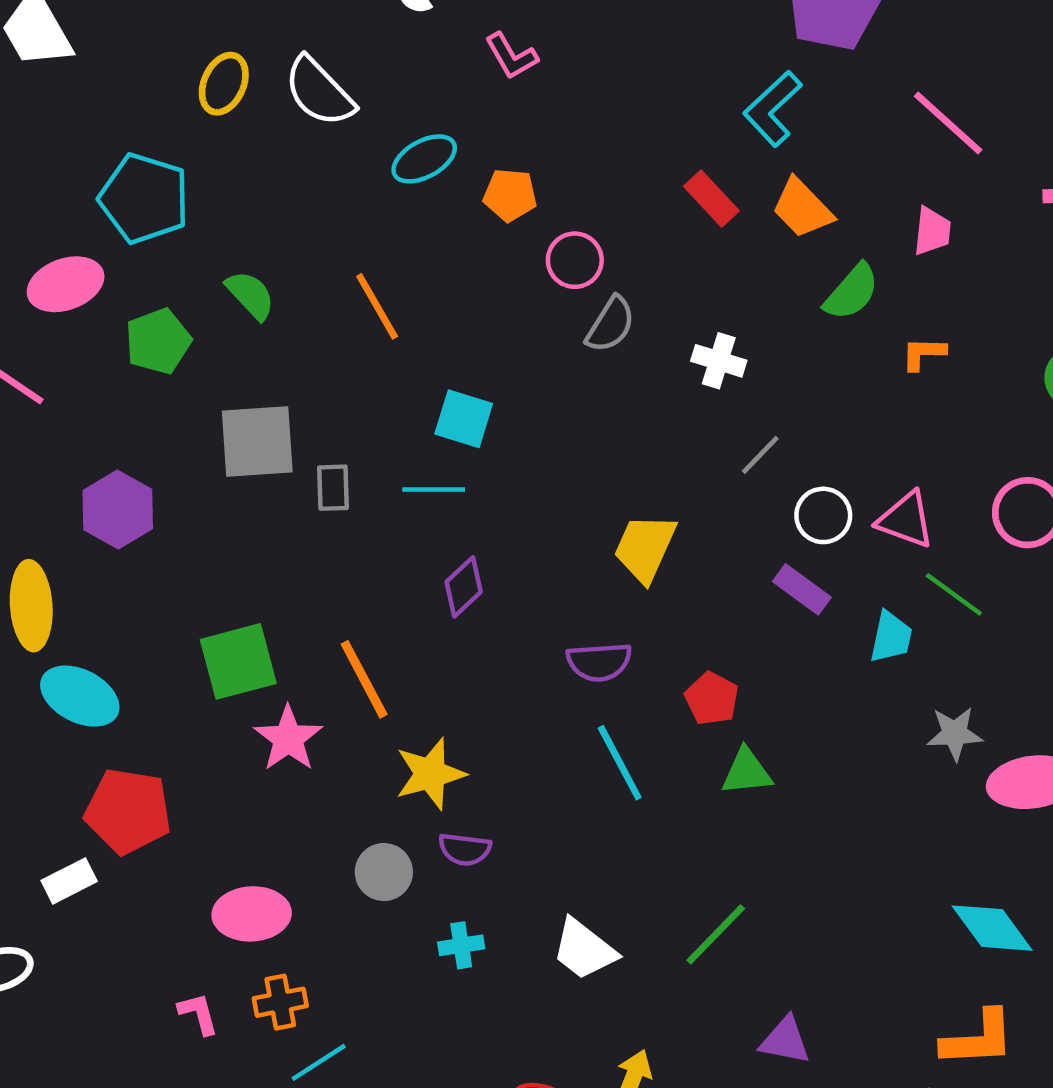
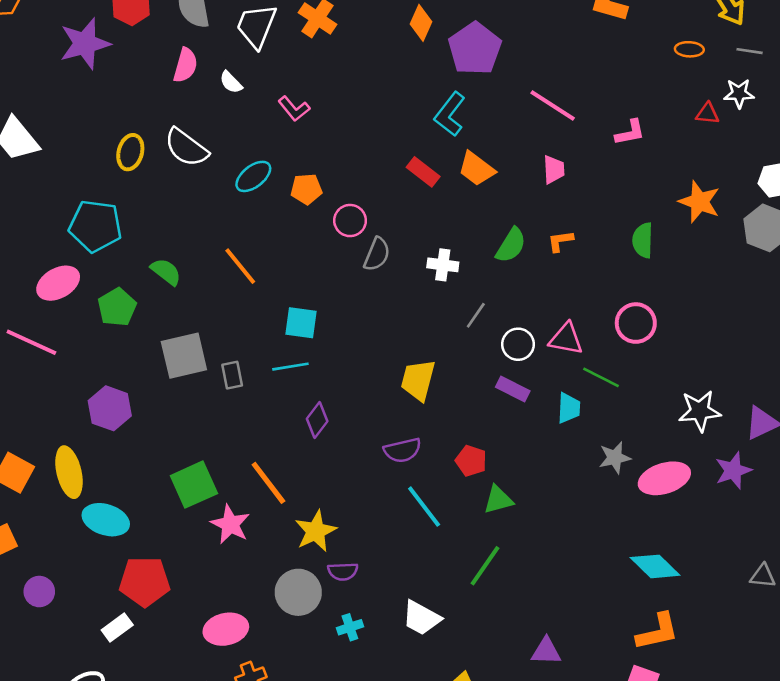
green semicircle: (852, 292) -> (511, 245), moved
gray circle: (384, 872) -> (298, 592), size x1.4
green line: (716, 934) -> (485, 566), moved

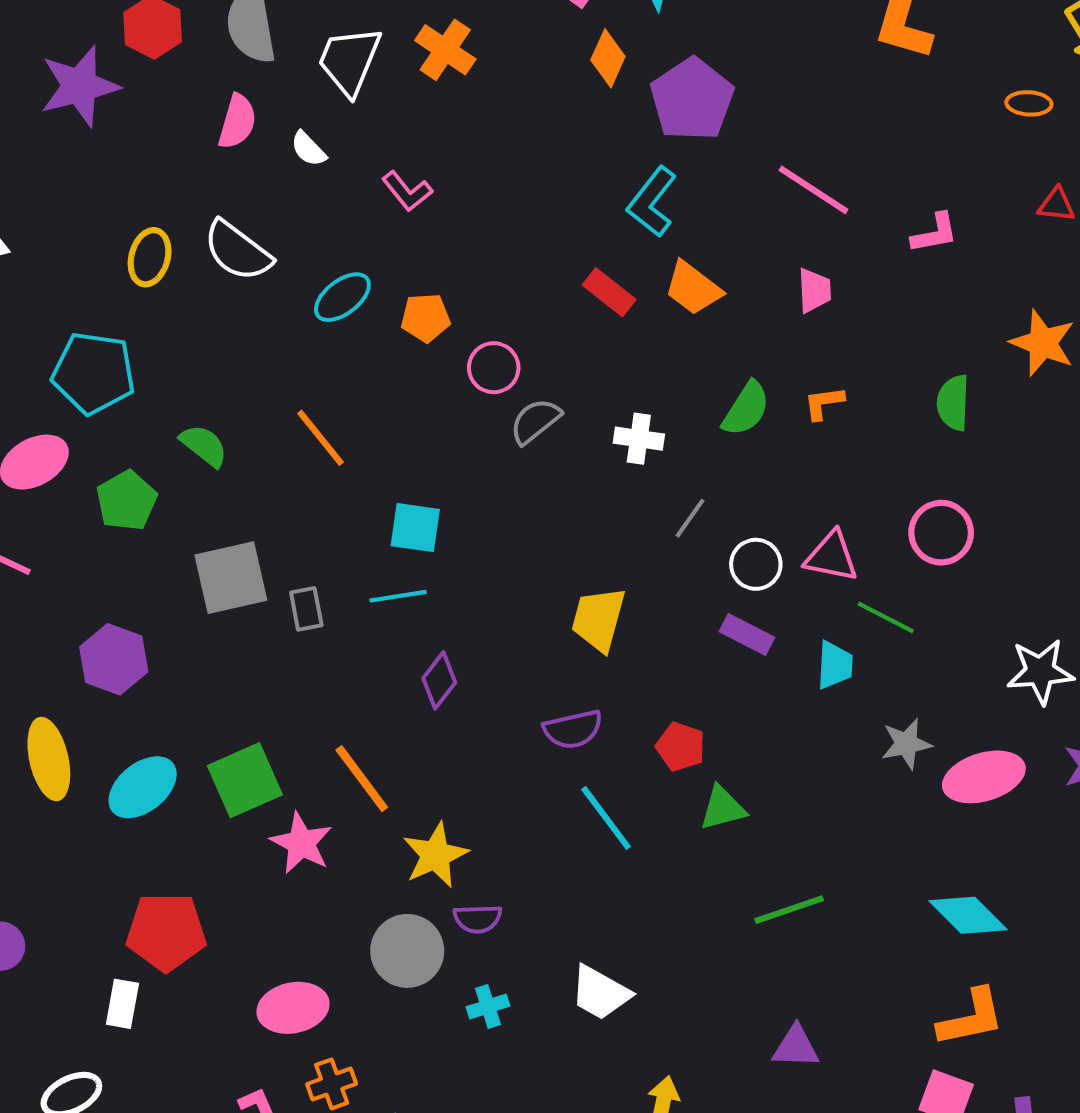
gray semicircle: (377, 254) -> (535, 421), turned -152
cyan ellipse: (106, 520) -> (143, 787), moved, turned -57
green line: (485, 566) -> (789, 910), moved, turned 36
white rectangle: (117, 628) -> (122, 1004), turned -44

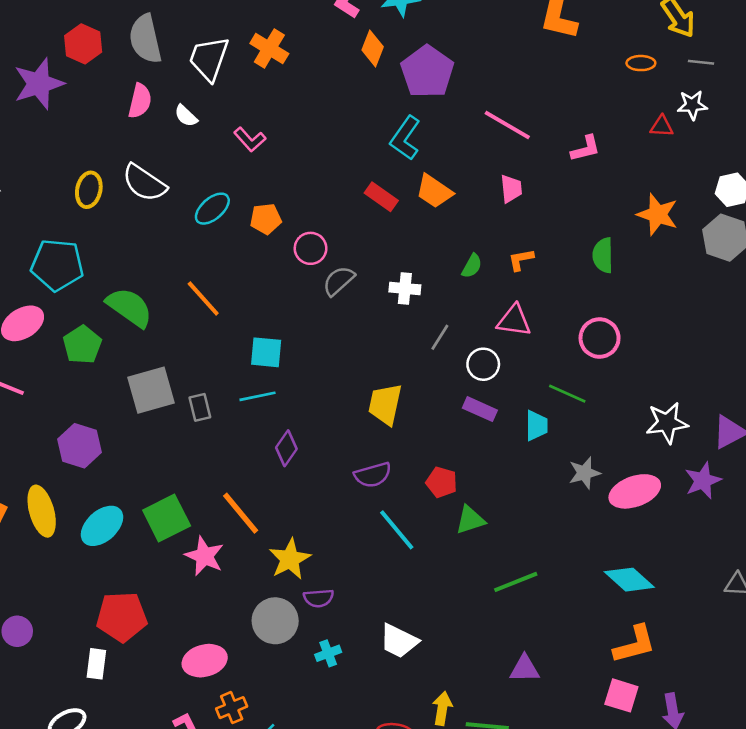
green semicircle: (746, 409) -> (472, 266), size x0.7
green semicircle: (204, 446) -> (129, 307), size x1.5
pink triangle: (831, 556) -> (514, 321), moved

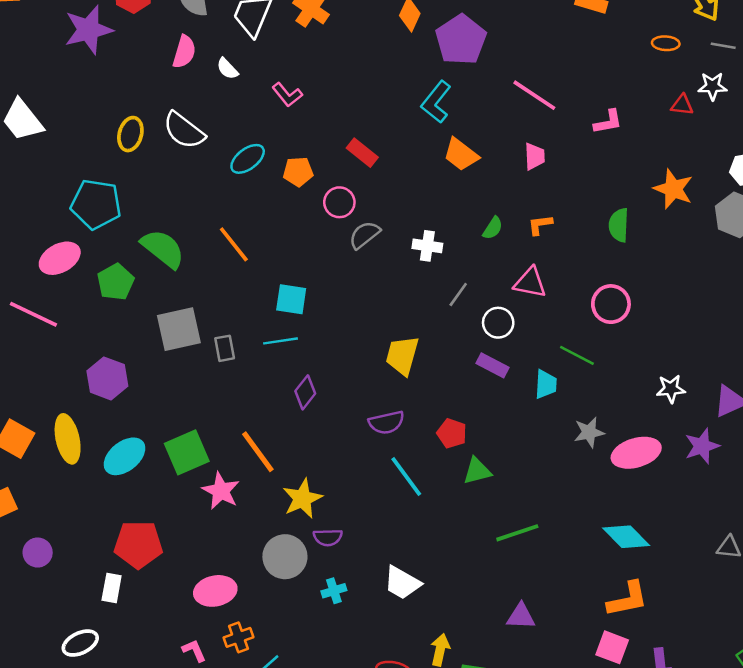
red rectangle: (381, 197) -> (362, 153), moved
white star: (667, 423) -> (671, 389), size x0.7

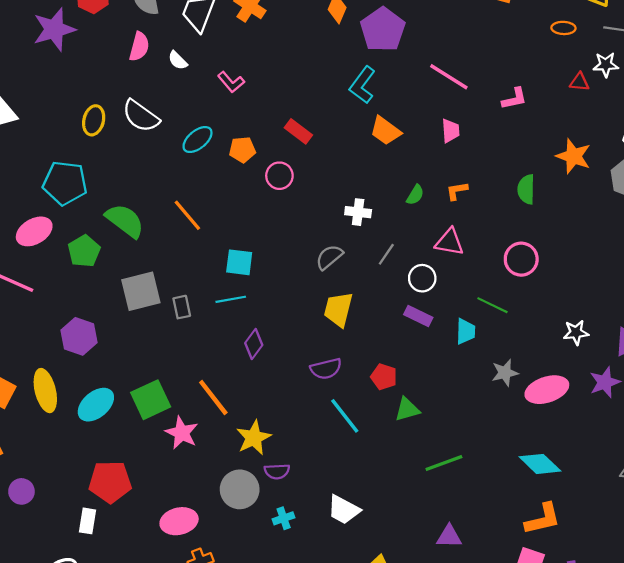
gray semicircle: (365, 235) -> (329, 257), moved

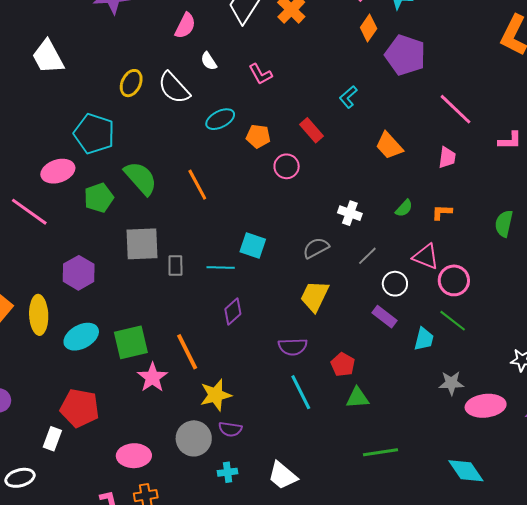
purple pentagon: (383, 30) -> (405, 55), turned -30
white semicircle: (178, 60) -> (209, 61), moved
cyan L-shape: (362, 85) -> (348, 97), moved, size x0.7
pink circle: (521, 259) -> (454, 280), moved
cyan square: (239, 262) -> (253, 246), moved

